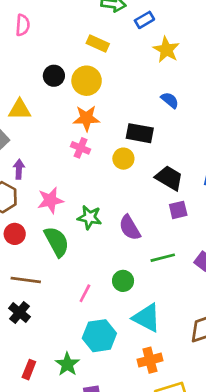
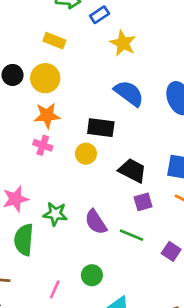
blue semicircle: (170, 100) -> (129, 93), size x1.6
green semicircle: (57, 242) -> (24, 240), turned -144
green line: (163, 258) -> (132, 235), moved, turned 40

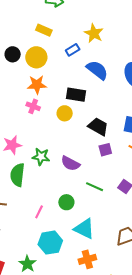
blue rectangle: (100, 15) -> (73, 50), moved
purple semicircle: (96, 222) -> (70, 163), turned -30
green line: (132, 235) -> (95, 187), moved

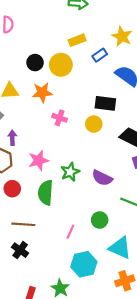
yellow rectangle: (44, 30) -> (77, 40), moved, turned -42
orange star: (37, 85) -> (42, 92), moved
green star: (41, 157) -> (70, 172), turned -30

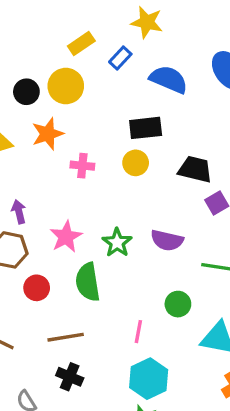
cyan hexagon: (84, 264) -> (149, 379), moved

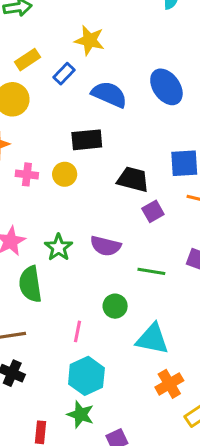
yellow circle: (136, 163) -> (65, 174), moved

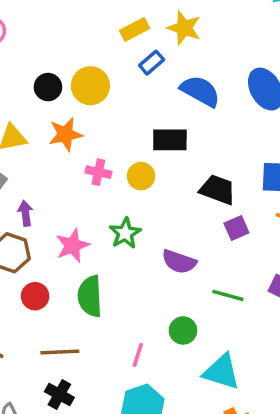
yellow rectangle: (28, 60) -> (135, 29), moved
green star: (59, 247) -> (125, 233), moved

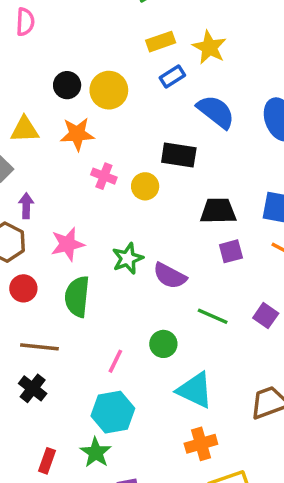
black trapezoid: (218, 190) -> (218, 211), turned -30
green star: (125, 233) -> (128, 258), moved

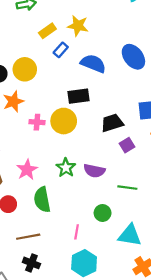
yellow circle: (145, 186) -> (64, 121), size x1.5

